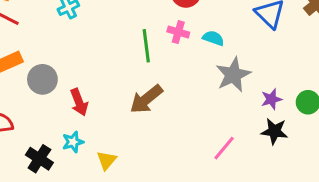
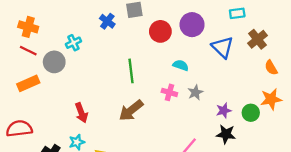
pink cross: (178, 32) -> (169, 92), moved
gray star: (233, 75) -> (195, 92), size x0.6
gray circle: (42, 79) -> (54, 62), moved

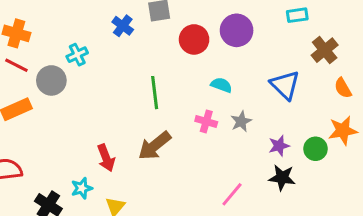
blue triangle: (223, 47) -> (285, 85), moved
red arrow: (81, 113) -> (106, 158), moved

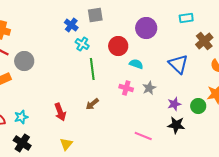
red circle: (194, 39) -> (118, 46), moved
cyan cross: (77, 55) -> (82, 44), moved, turned -32
brown arrow: (155, 146) -> (92, 104), size x0.6
cyan star: (82, 188) -> (21, 117), moved
pink line: (232, 194) -> (143, 136), turned 72

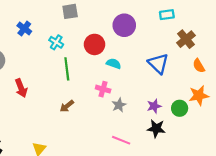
blue cross: (71, 25) -> (24, 28), moved
gray star: (149, 88) -> (119, 105), moved
red arrow: (60, 112) -> (21, 88), moved

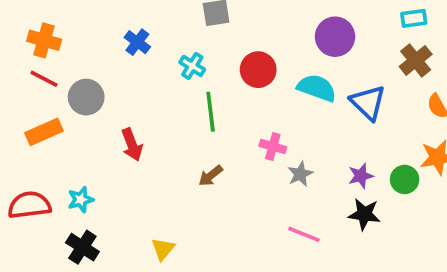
cyan rectangle: (167, 15) -> (414, 18), moved
purple circle: (124, 25) -> (335, 37), moved
cyan semicircle: (114, 64) -> (317, 88), moved, size x1.5

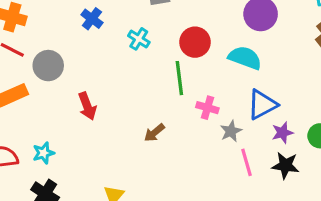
blue triangle: (368, 103) -> (262, 105), moved, turned 48
green line: (211, 112) -> (179, 78), moved
pink line: (304, 234) -> (247, 162), moved, turned 52

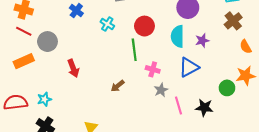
cyan semicircle: (245, 58) -> (177, 36), turned -110
gray star: (231, 131) -> (161, 90), moved
purple star: (282, 133) -> (202, 40), moved

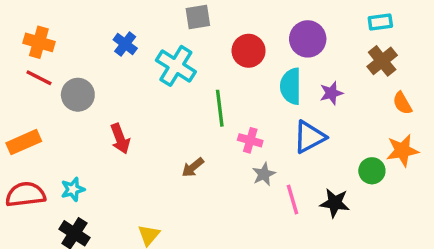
cyan cross: (107, 24) -> (176, 66), size x1.6
red circle: (144, 26) -> (249, 51), moved
orange rectangle: (24, 61) -> (24, 142), moved

